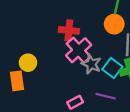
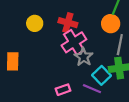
yellow circle: (28, 63) -> (35, 23), moved
cyan square: (112, 68) -> (101, 75), moved

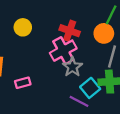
red cross: (68, 23) -> (70, 31), moved
pink rectangle: (63, 90) -> (23, 83), moved

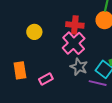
gray star: (72, 67) -> (79, 67), moved

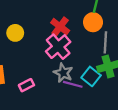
red cross: (75, 25) -> (60, 27), turned 30
purple line: (98, 83) -> (73, 84), moved

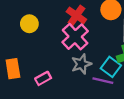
gray star: (63, 73) -> (81, 64), turned 30
purple line: (73, 84) -> (103, 81), moved

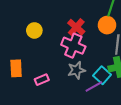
pink cross: (75, 37) -> (73, 46), turned -30
purple line: (103, 81) -> (94, 87), turned -48

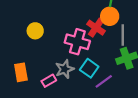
red cross: (76, 27) -> (96, 28), moved
gray star: (76, 70) -> (65, 69), moved
cyan square: (102, 75) -> (89, 68), moved

